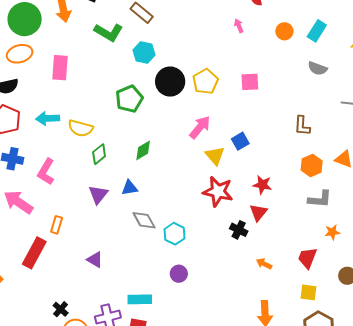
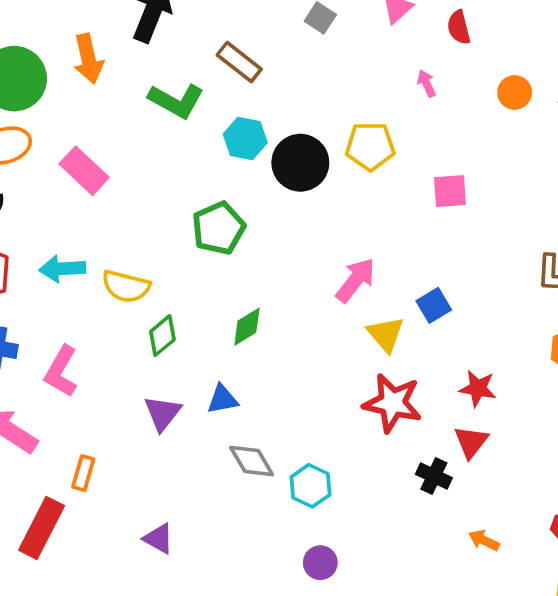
pink rectangle: (60, 68) -> (84, 171), turned -50
black circle: (170, 82) -> (300, 163), moved
yellow pentagon: (205, 82) -> (370, 146), moved, turned 30

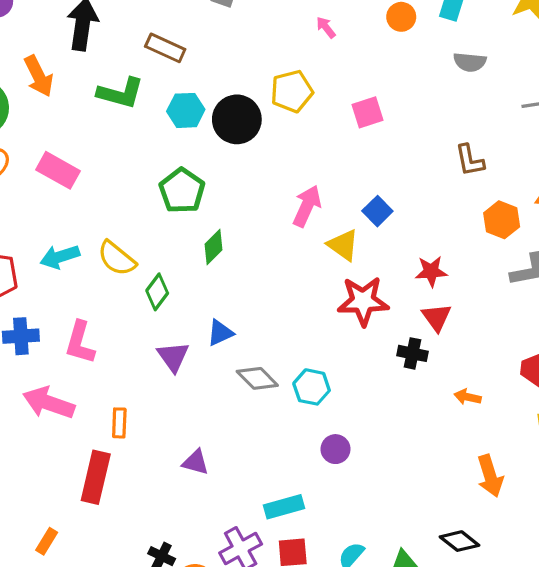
yellow semicircle: (126, 286) -> (117, 258), turned 39
green diamond: (247, 327) -> (214, 247), moved

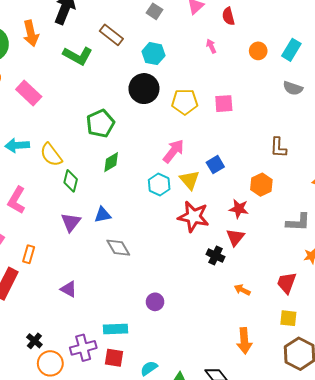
yellow pentagon: (292, 91) -> (185, 102), moved
cyan hexagon: (186, 110) -> (153, 54), moved
orange hexagon: (502, 220) -> (261, 185), moved
green diamond: (157, 292) -> (71, 181), turned -35
cyan hexagon: (312, 387) -> (159, 184), moved

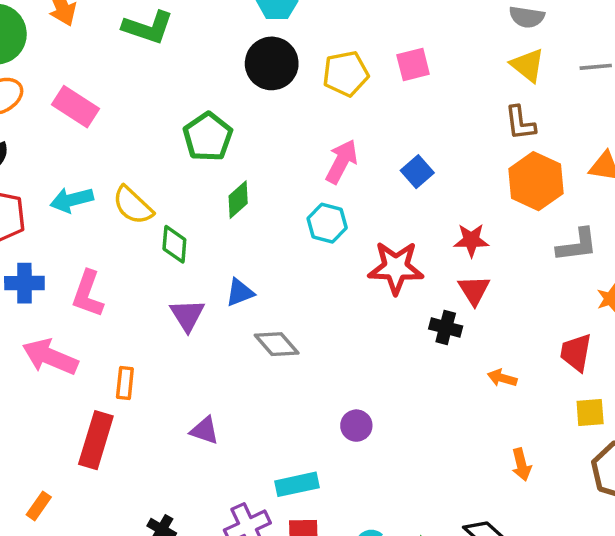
yellow triangle: (190, 180) -> (528, 65), moved
orange hexagon: (261, 185) -> (536, 181), moved, size x1.4
orange arrow: (244, 341) -> (521, 465), size x0.7

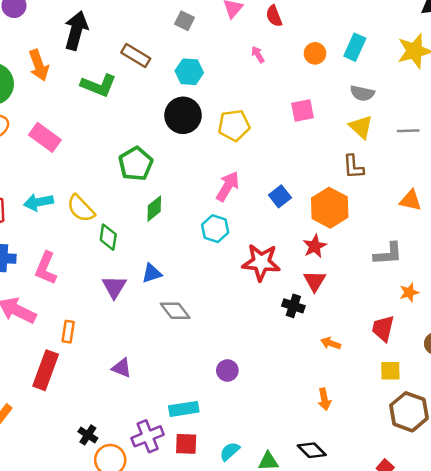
pink square: (413, 64) -> (302, 111), moved
orange hexagon: (536, 181) -> (330, 208), moved
red star: (471, 240) -> (315, 246), turned -30
orange arrow: (521, 465) -> (324, 399), moved

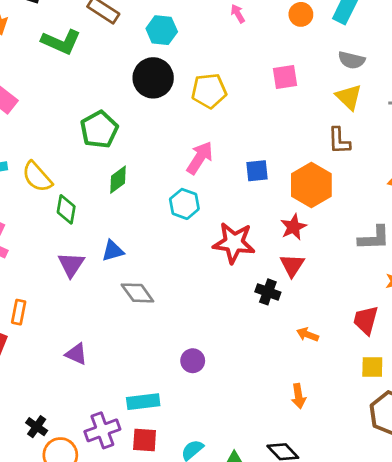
blue square: (280, 196) -> (257, 171), turned 30

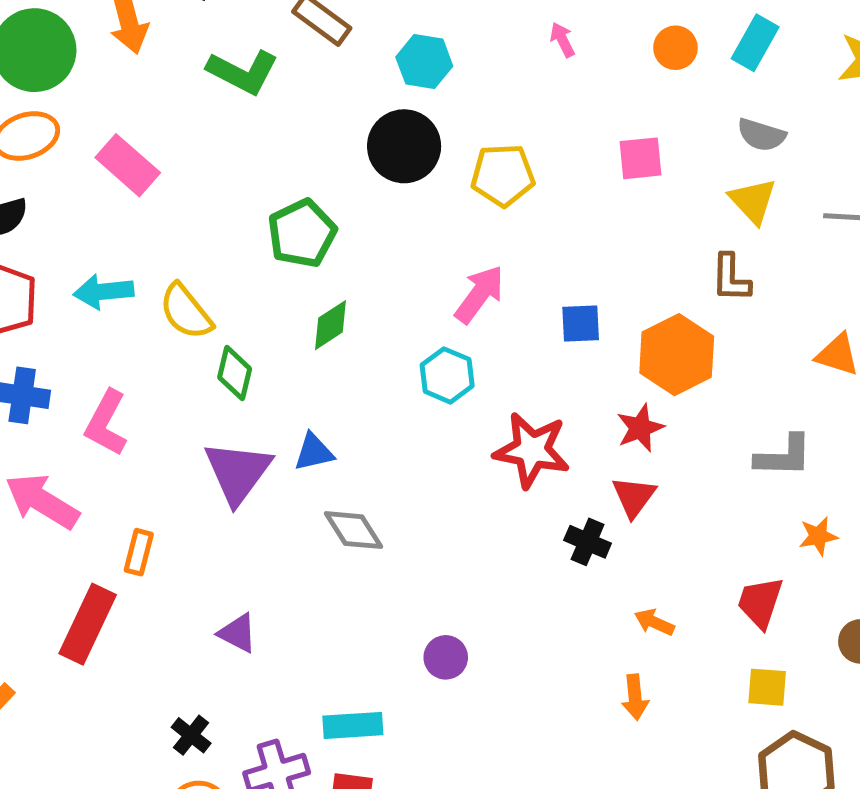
purple triangle: (71, 264) -> (238, 472), size x1.4
orange arrow: (299, 396) -> (635, 697), moved
black cross: (37, 427) -> (191, 735), moved

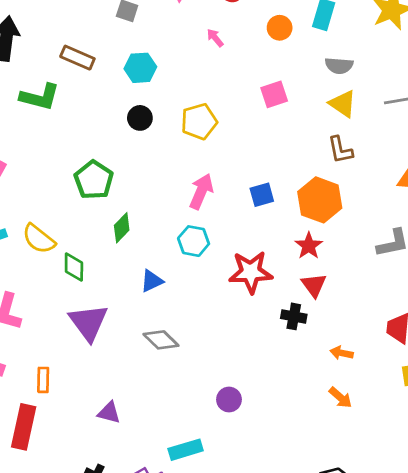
black circle: (404, 146) -> (140, 118), size x0.6
blue triangle: (314, 452) -> (152, 281), moved
orange arrow: (635, 697) -> (340, 398), turned -30

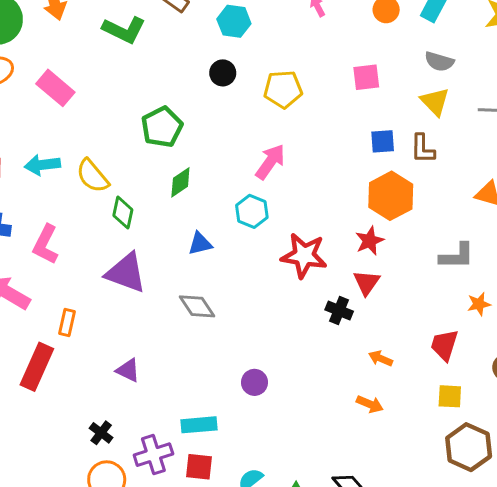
blue square: (262, 195) -> (383, 141), moved
purple triangle: (88, 322) -> (126, 273), turned -45
orange arrow: (340, 398) -> (370, 404), turned -30

